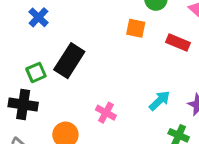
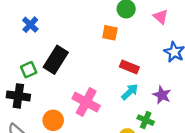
red rectangle: (178, 42) -> (129, 67), moved
pink cross: (106, 113) -> (86, 102), size x1.6

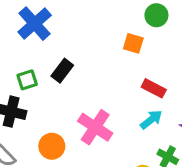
blue cross: (30, 25) -> (35, 24), size x1.6
black rectangle: (56, 60) -> (62, 71), size x0.7

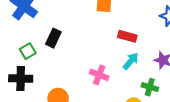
pink cross: (95, 127) -> (99, 75), moved, size x0.7

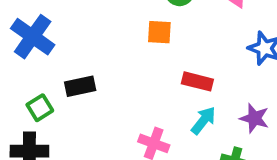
black rectangle: (53, 38) -> (80, 86), turned 54

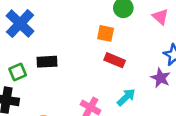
red rectangle: (197, 81) -> (115, 60), moved
purple star: (254, 118) -> (161, 78), moved

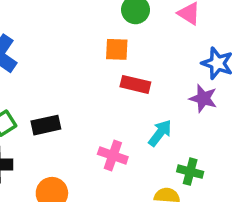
black rectangle: (47, 62) -> (46, 125), moved

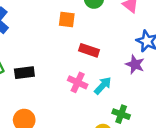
orange square: (117, 49) -> (67, 19), moved
pink cross: (113, 156) -> (78, 82), moved

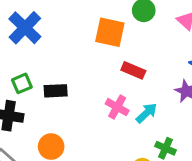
orange square: (67, 19) -> (110, 32), size x1.5

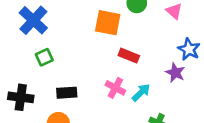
green square: (22, 83) -> (44, 57), moved
black rectangle: (56, 91) -> (67, 93), moved

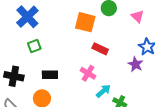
cyan arrow: (141, 92) -> (103, 91), moved

